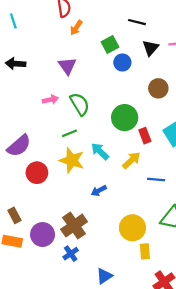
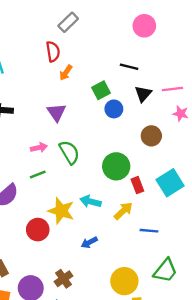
green line: (70, 133) -> (38, 175), moved
cyan arrow: (100, 151) -> (90, 201), turned -30
red circle: (37, 173) -> (38, 230), moved
brown cross: (74, 226) -> (63, 279), size x0.7

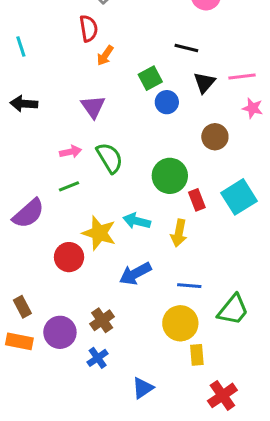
yellow arrow: (123, 211) -> (179, 233), turned 144
blue line: (149, 231) -> (189, 286), moved
blue arrow: (89, 242) -> (135, 274), size x1.5

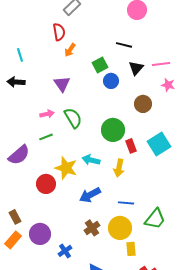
cyan line: (21, 46) -> (20, 55), moved
brown cross: (102, 320) -> (92, 228), moved
orange rectangle: (19, 341) -> (13, 240), turned -60

